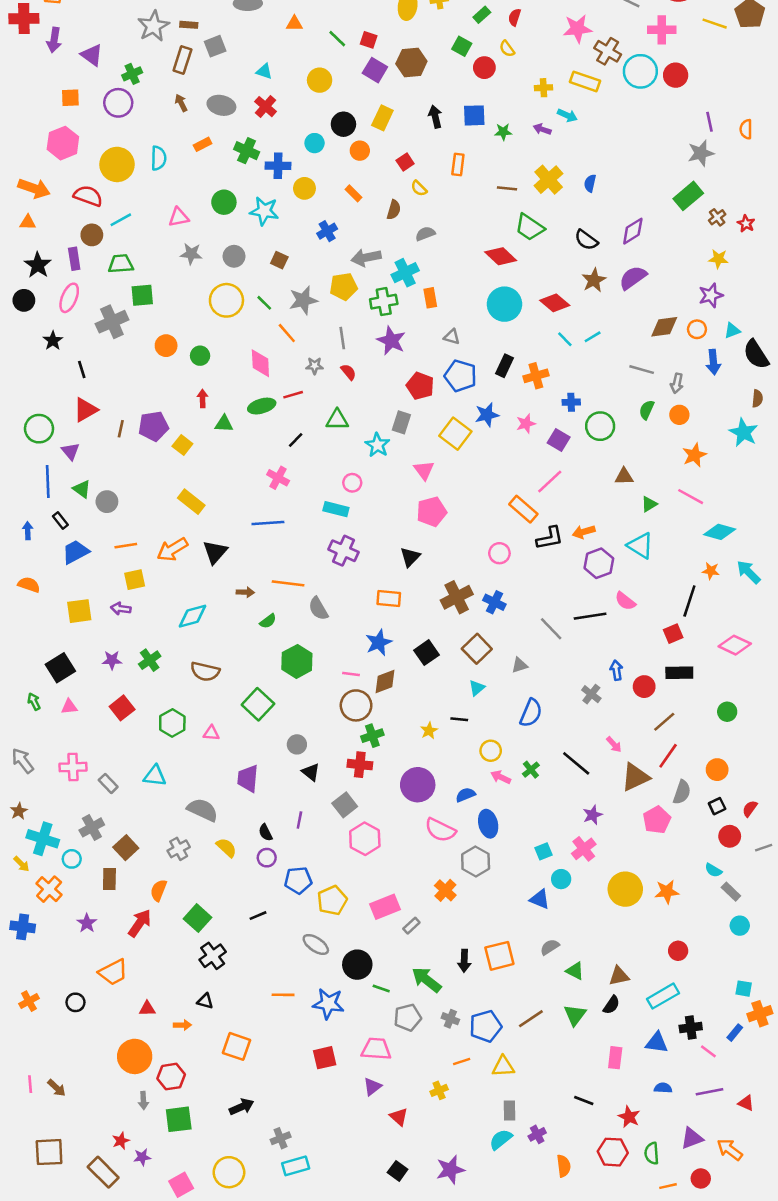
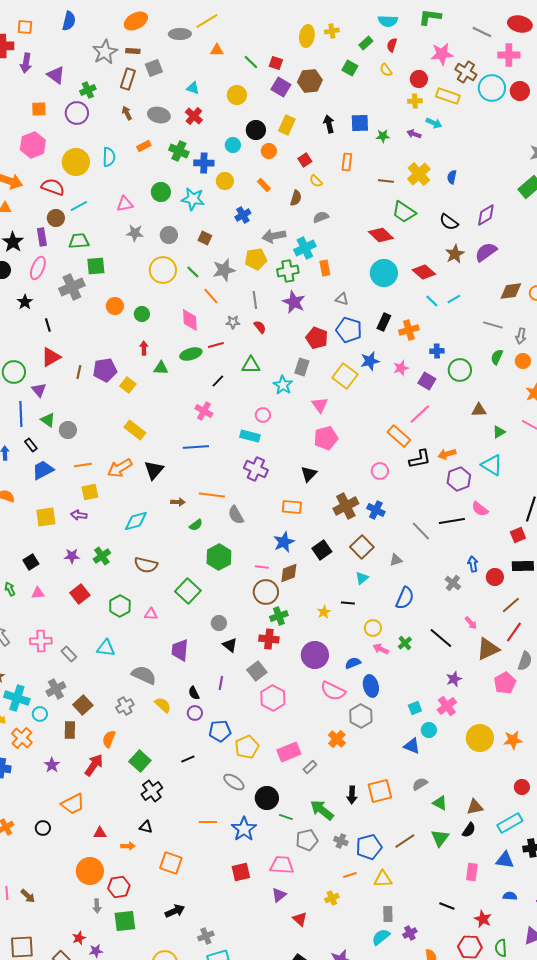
red circle: (484, 68) -> (419, 79), moved
black square: (60, 668) -> (31, 562), size x0.7
blue star: (328, 1004) -> (244, 829), turned 30

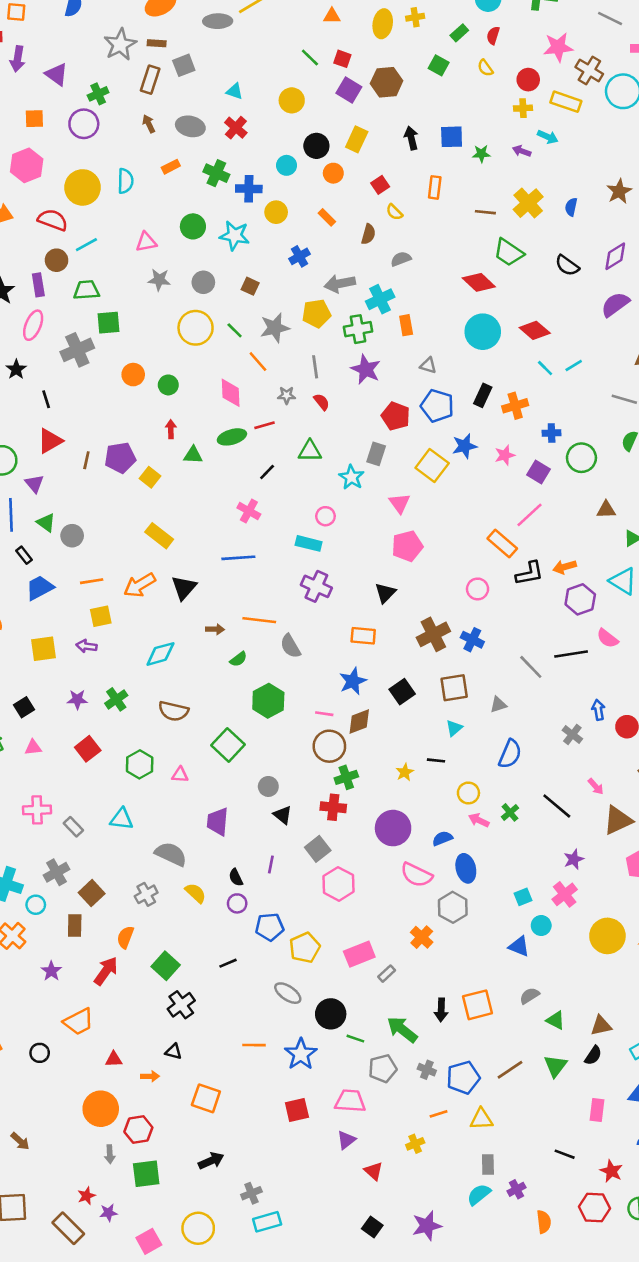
orange triangle: (217, 50) -> (332, 16), moved
brown star: (455, 254) -> (619, 191), moved
brown square: (362, 547) -> (454, 688), turned 35

